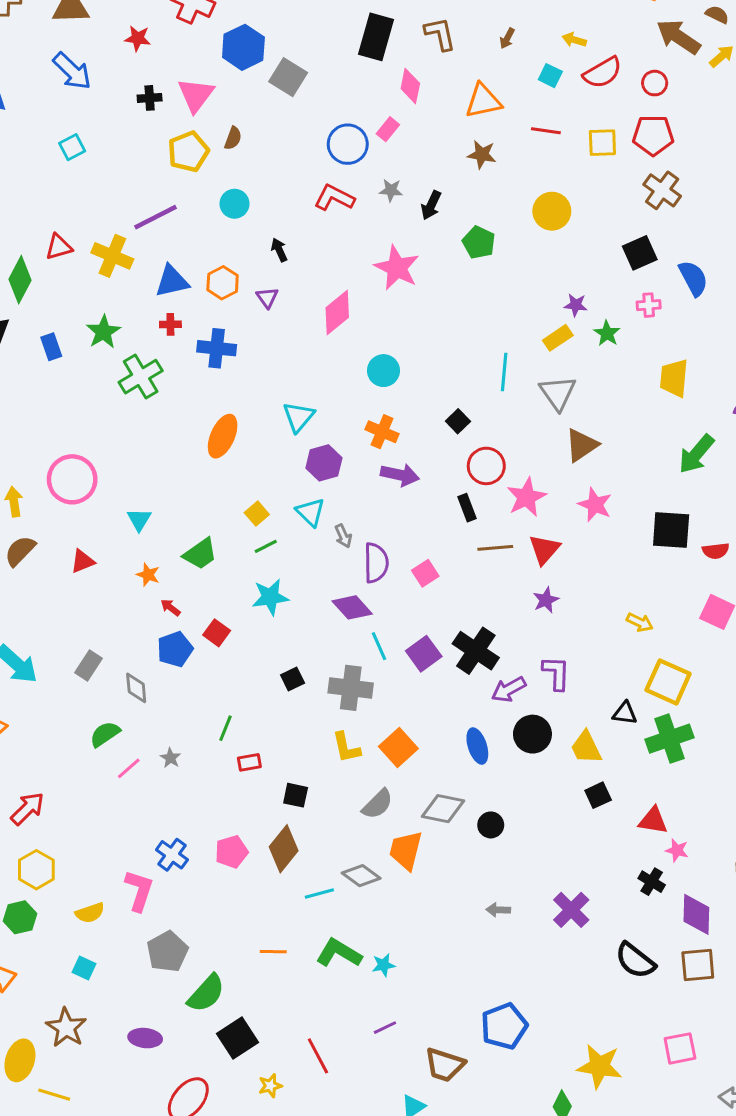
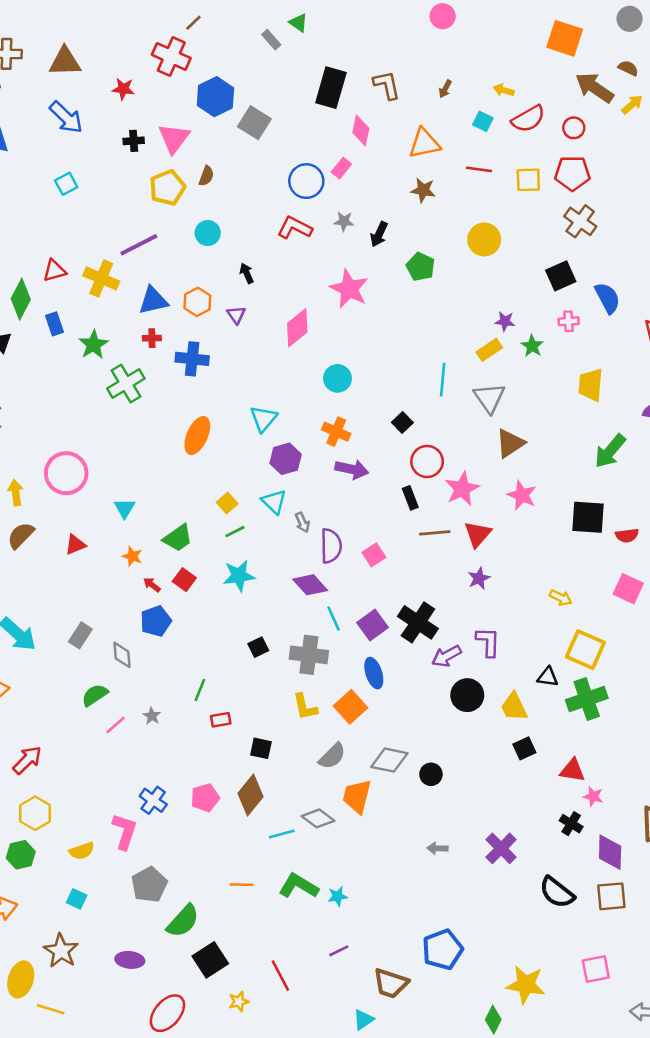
blue rectangle: (51, 347) -> (54, 324), moved
red square: (217, 633) -> (184, 580), moved
blue ellipse: (477, 746) -> (374, 673), moved

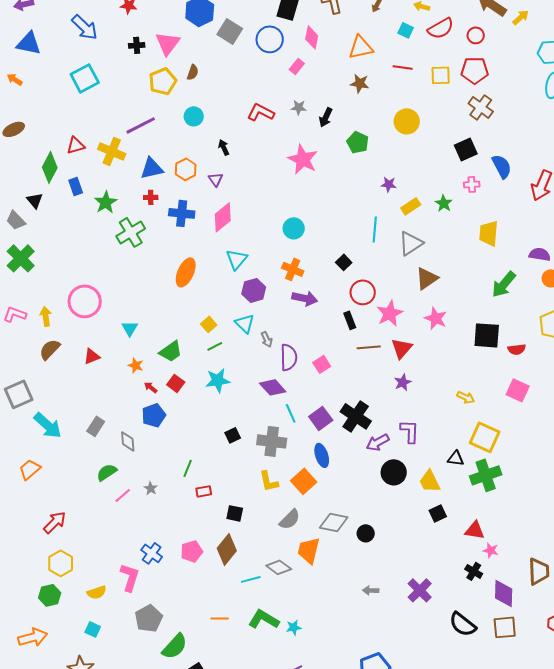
blue circle: (306, 181) -> (270, 39), moved
cyan square: (66, 184) -> (85, 78), size x1.6
purple star: (505, 321) -> (389, 184), moved
pink diamond: (297, 328) -> (223, 217), moved
gray triangle: (489, 398) -> (411, 243), turned 32

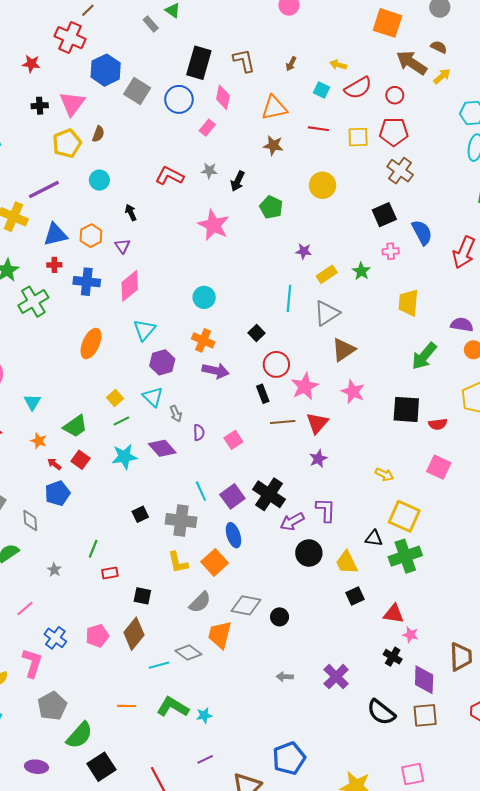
purple semicircle: (289, 357) -> (199, 433), size x0.6
purple diamond: (273, 387) -> (162, 448), moved
pink line: (123, 495) -> (25, 609), moved

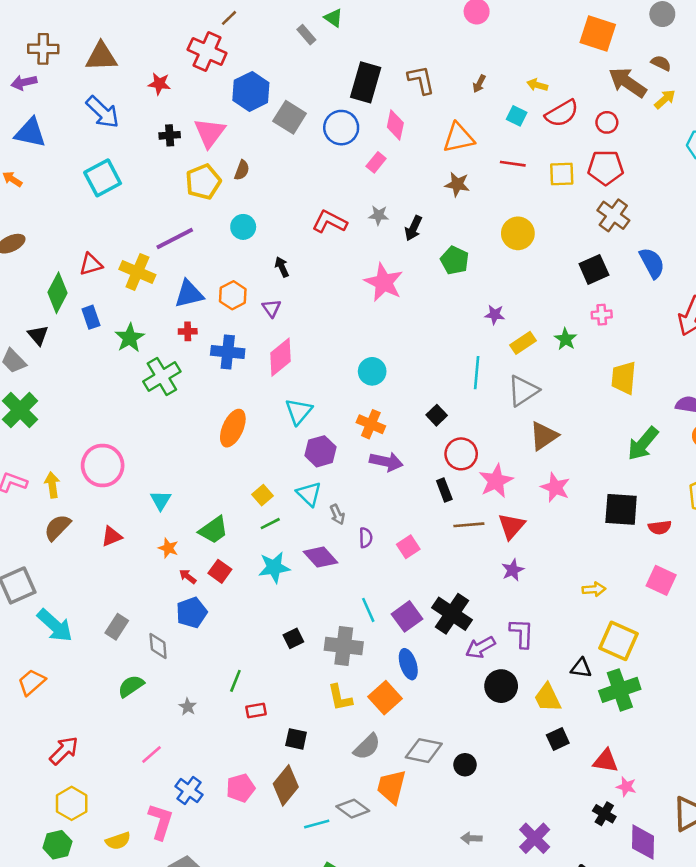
blue semicircle: (422, 232) -> (652, 263), moved
yellow arrow: (384, 474) -> (594, 589), turned -30

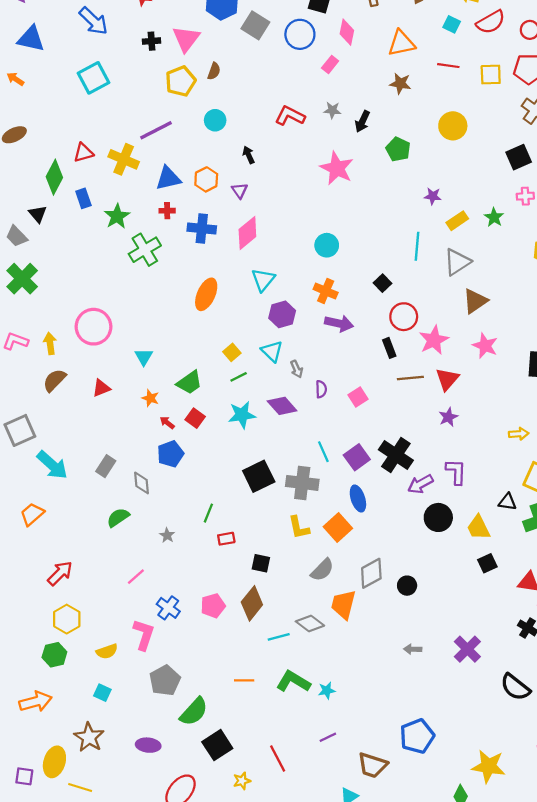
black square: (293, 638) -> (259, 476), size x1.8
gray diamond: (424, 751) -> (371, 573), turned -40

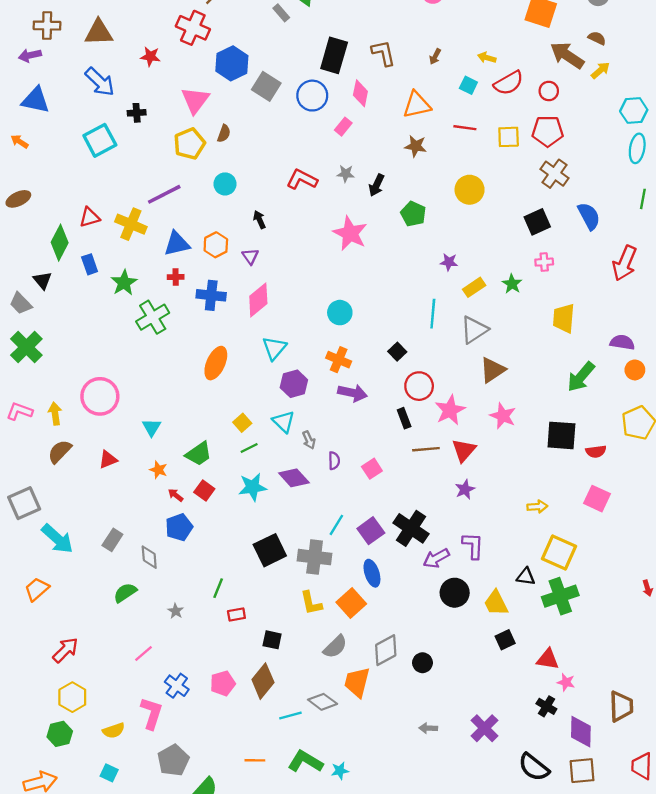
black cross: (152, 41) -> (137, 113), moved
cyan line: (323, 452) -> (336, 525), turned 55

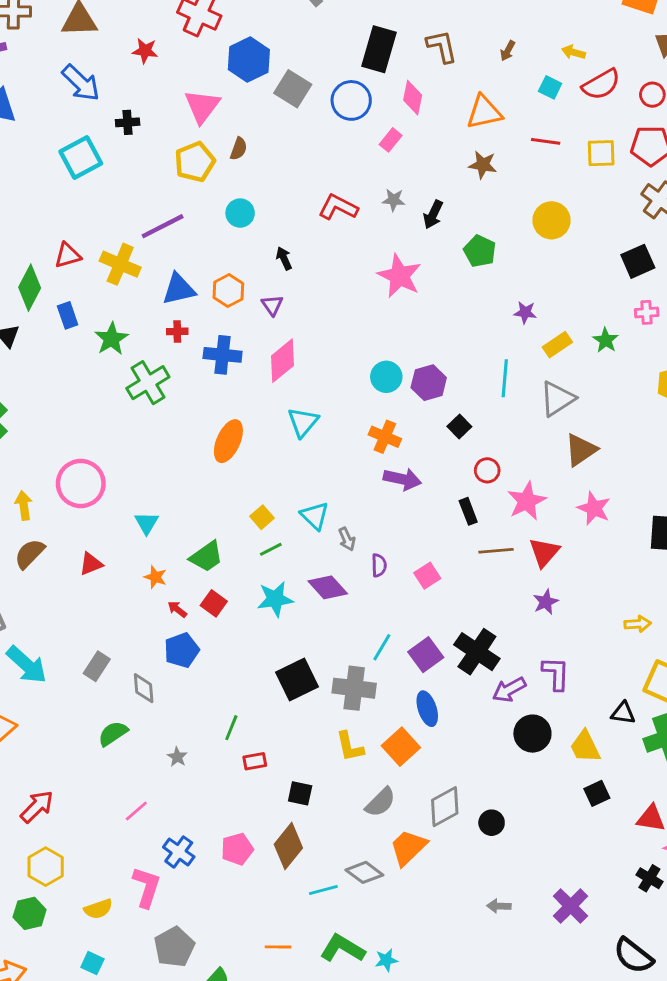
purple hexagon: (294, 384) -> (429, 383), moved
red circle: (419, 386) -> (487, 470), size x0.7
orange trapezoid: (357, 682) -> (408, 848), turned 32

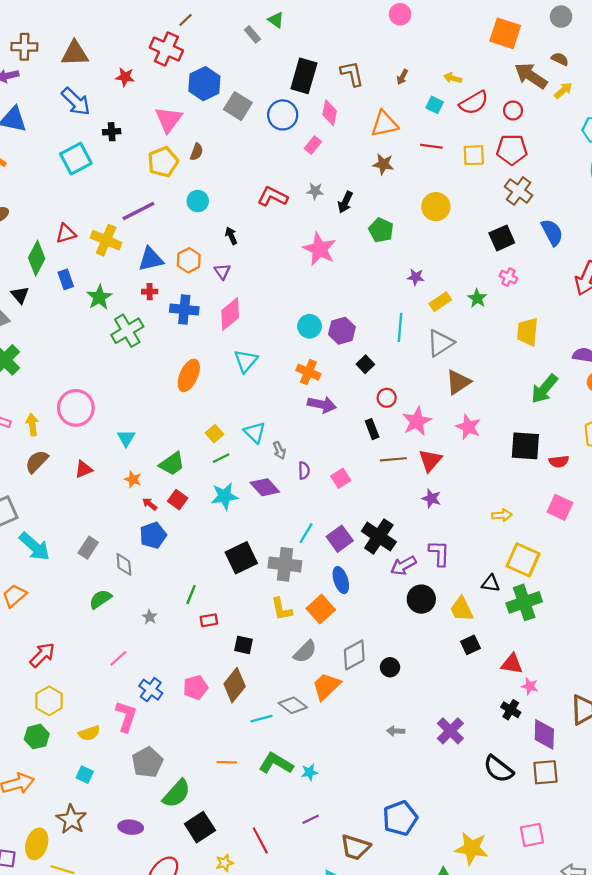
pink cross: (647, 312) -> (509, 277), turned 30
purple star: (546, 602) -> (431, 498), turned -30

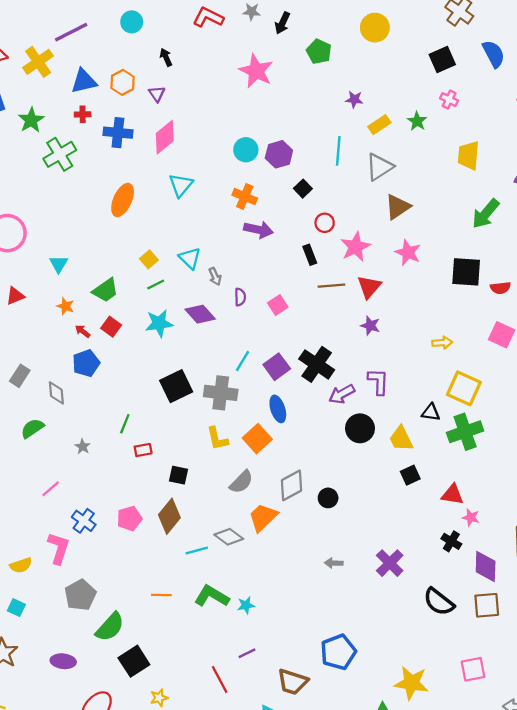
yellow cross: (106, 240) -> (38, 62), turned 32
red line: (260, 841) -> (220, 679), moved

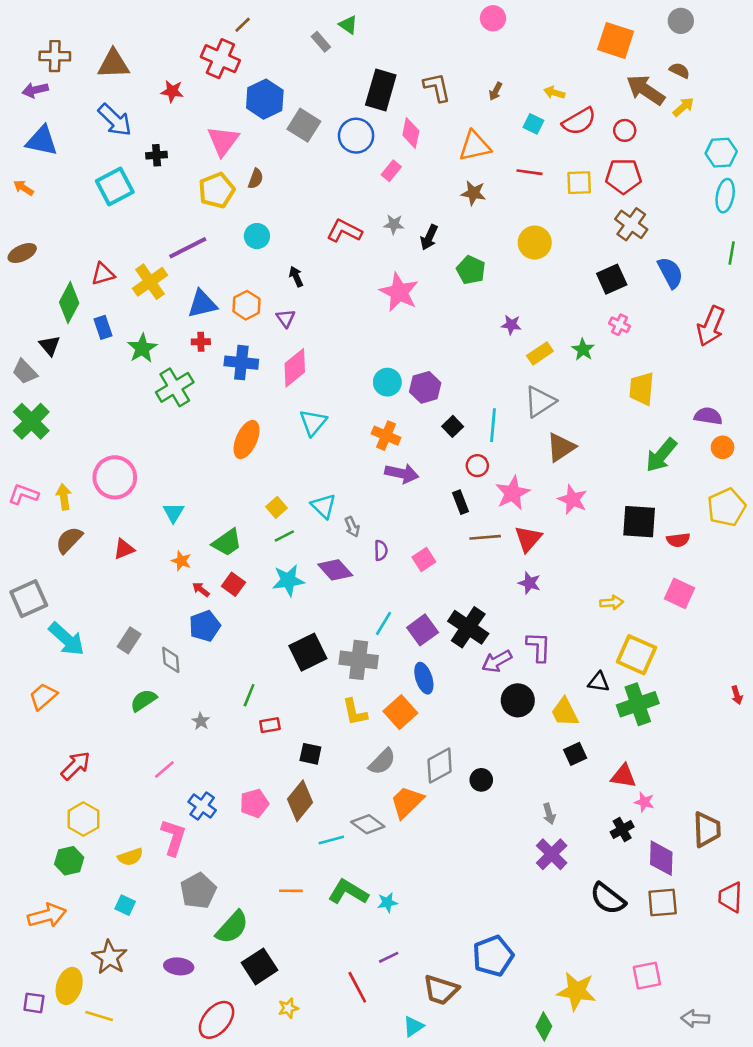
cyan line: (338, 151) -> (493, 425), moved
black cross: (451, 541) -> (622, 829), turned 30
gray arrow: (334, 563) -> (549, 814), moved, turned -108

